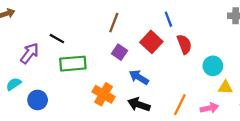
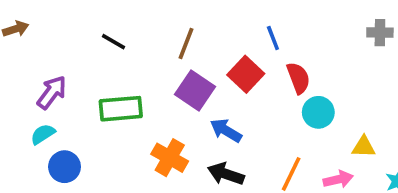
black line: (57, 39) -> (113, 42), moved
purple square: (120, 52) -> (195, 91), size x1.5
cyan circle: (213, 66) -> (318, 112), moved
cyan semicircle: (14, 84) -> (43, 134), moved

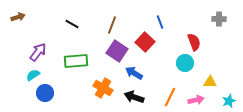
red semicircle: (298, 78) -> (194, 42), moved

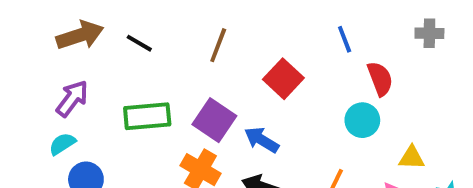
brown arrow: (18, 17) -> (80, 35), moved, size x1.6
blue line: (160, 22) -> (345, 39), moved
purple square: (117, 51) -> (214, 120), moved

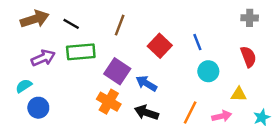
blue line: (345, 39) -> (197, 42), moved
red semicircle: (380, 79) -> (248, 57), moved
purple arrow: (72, 98) -> (43, 58), moved, turned 30
green rectangle: (147, 116) -> (81, 52), moved

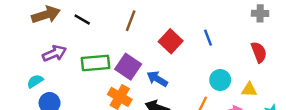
green rectangle: (81, 52) -> (96, 63), moved
cyan circle: (208, 71) -> (220, 80), moved

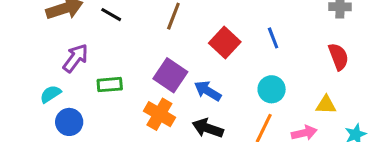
purple arrow: (54, 53) -> (75, 58), turned -30
green rectangle: (96, 63) -> (110, 85), moved, size x0.7
cyan circle: (220, 80) -> (272, 89), moved

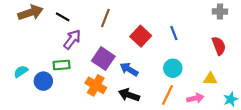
purple arrow: (75, 58) -> (72, 39), moved
blue circle: (69, 122) -> (43, 81), moved

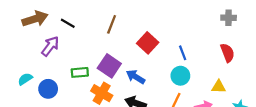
blue line: (174, 33) -> (183, 53), moved
purple arrow: (72, 39) -> (50, 46), moved
green rectangle: (62, 65) -> (80, 72), moved

